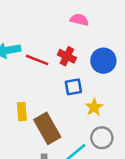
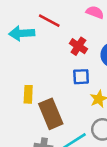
red line: (37, 60) -> (49, 21), moved

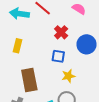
yellow rectangle: (28, 94) -> (17, 46), moved

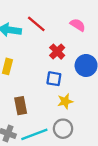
brown rectangle: (29, 80) -> (21, 106), size x0.7

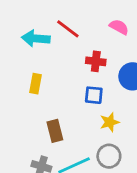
red cross: (57, 52) -> (96, 61), turned -35

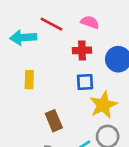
pink semicircle: (119, 27) -> (90, 22), moved
yellow star: (110, 122) -> (103, 105), size x1.5

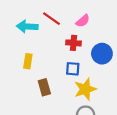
pink semicircle: (90, 22) -> (83, 21), turned 112
brown rectangle: (54, 121) -> (44, 87), moved

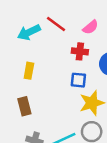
cyan arrow: (27, 27) -> (29, 32), turned -30
brown rectangle: (44, 87) -> (24, 106), moved

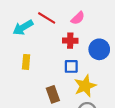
brown rectangle: (24, 106) -> (53, 94), moved

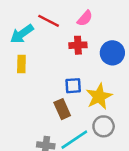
yellow rectangle: (26, 62) -> (21, 64), moved
blue square: (71, 66) -> (73, 86), moved

